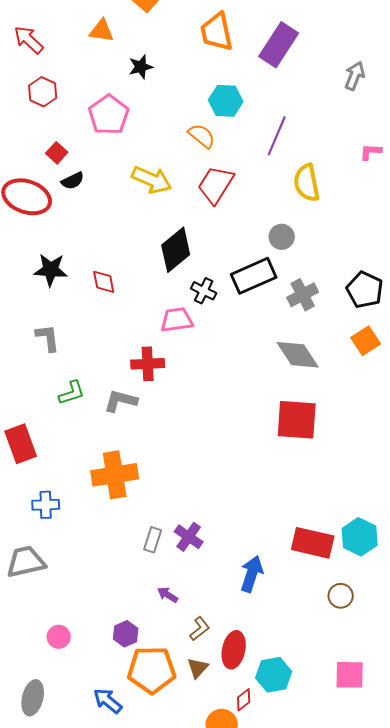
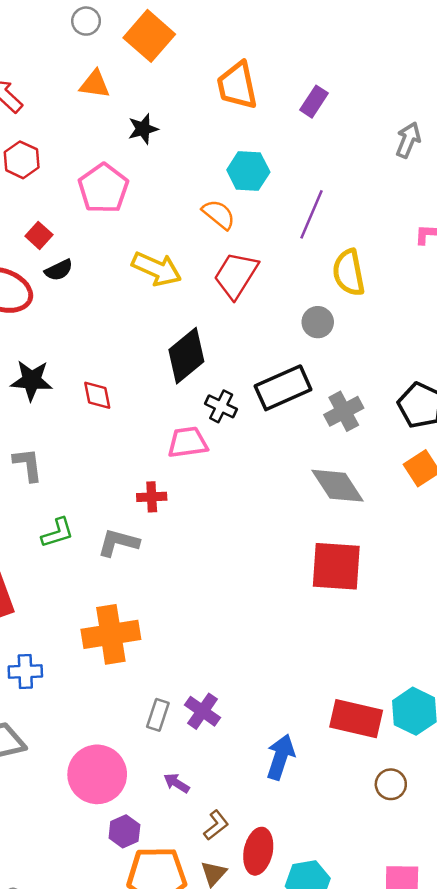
purple rectangle: (279, 45) -> (314, 102), size x0.6
gray circle: (282, 237) -> (318, 322), moved
red cross: (148, 364) -> (152, 497), size x0.7
pink circle: (59, 637) -> (97, 774), moved, size x2.0

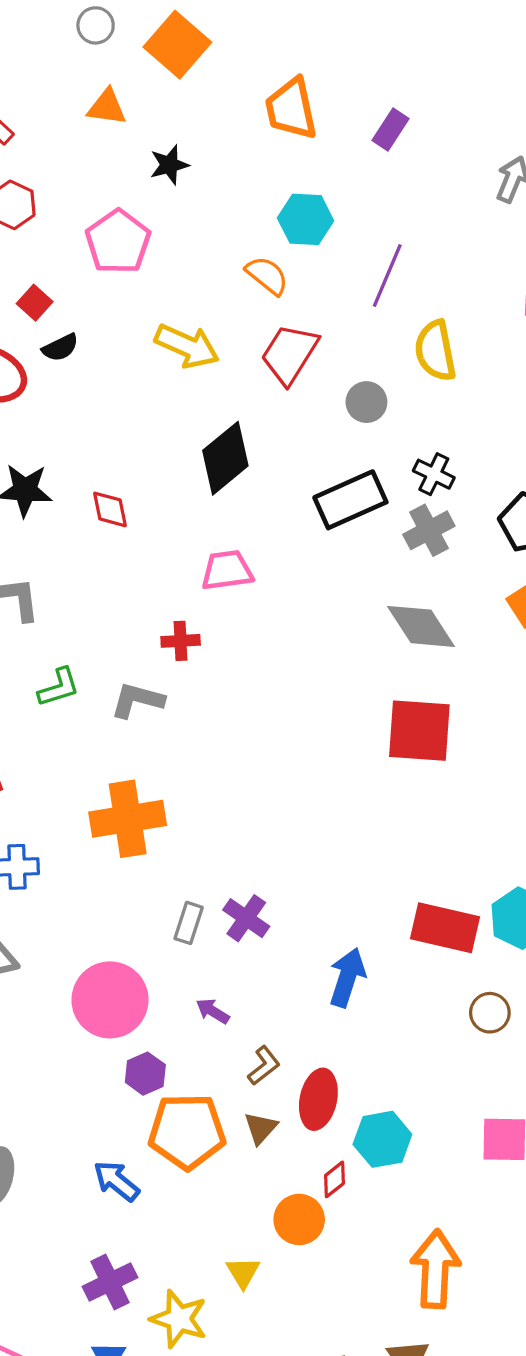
gray circle: (318, 322) -> (366, 402), moved
black cross: (221, 406) -> (434, 474), moved

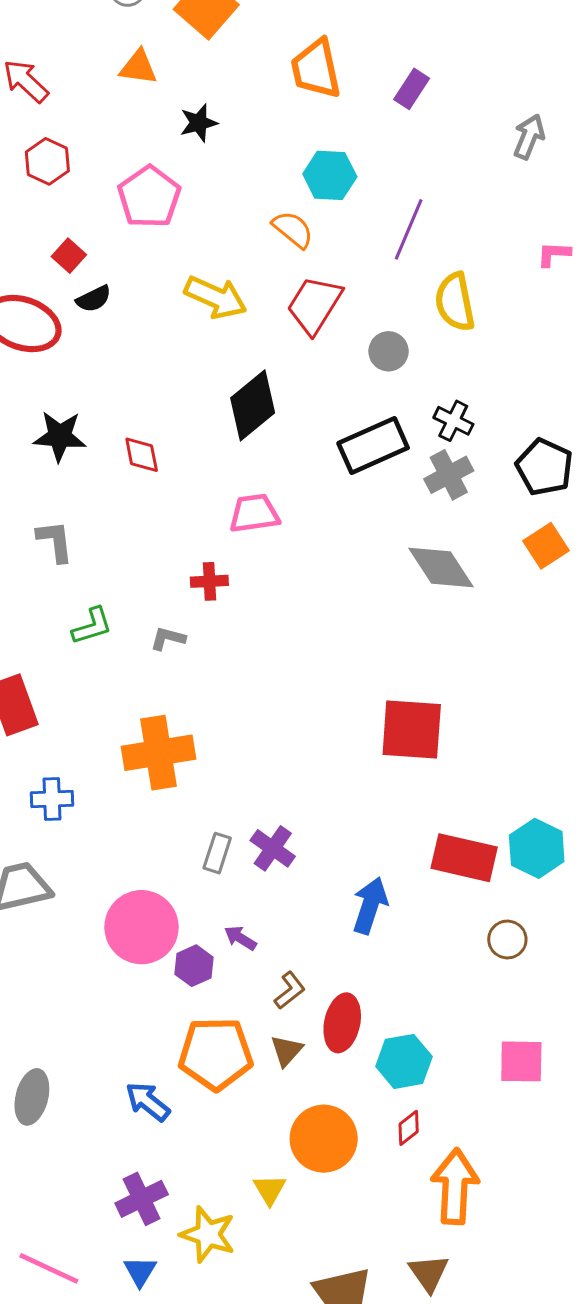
gray L-shape: (137, 700) -> (168, 638), size x0.7
red square: (419, 731) -> (412, 730), moved
purple hexagon: (145, 1074) -> (194, 966), moved
red diamond: (334, 1179) -> (409, 1128), moved
orange circle: (299, 1219) -> (324, 1139), size x1.4

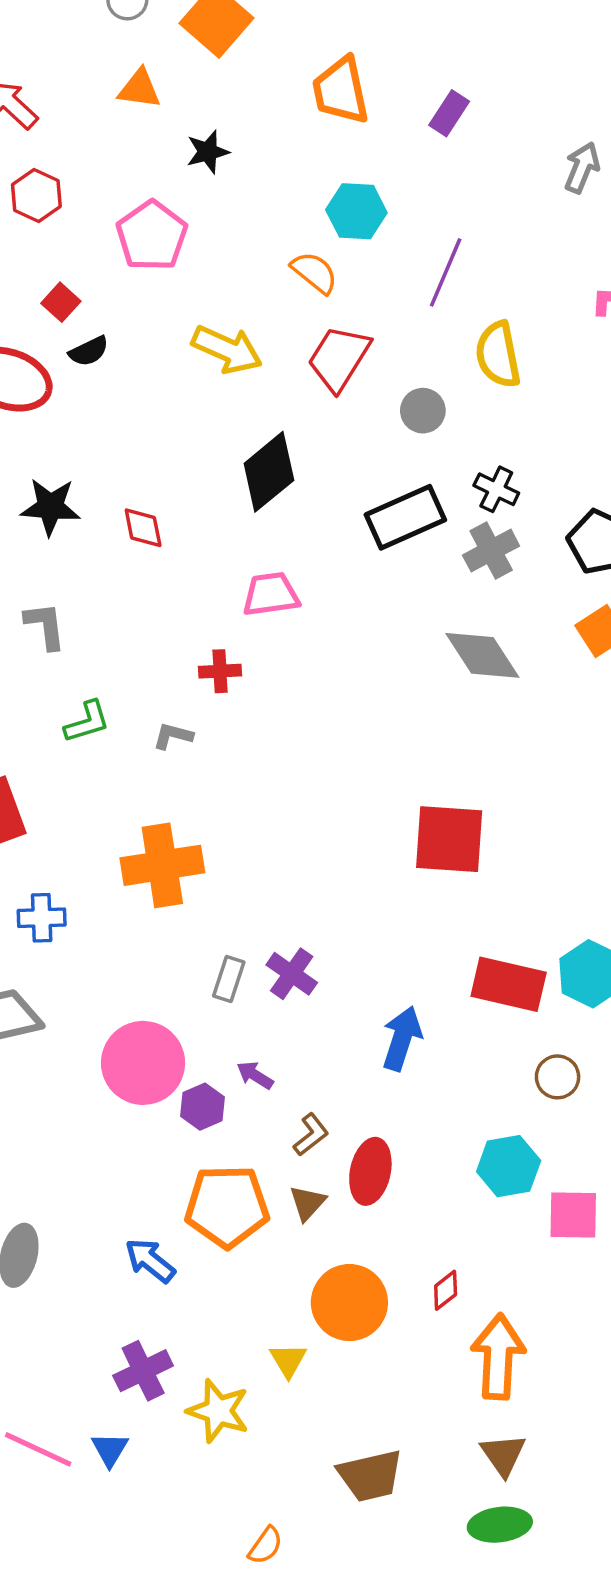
cyan hexagon: (404, 1061) -> (509, 1166), moved
blue triangle: (140, 1271) -> (110, 1449), moved
brown triangle: (429, 1273) -> (503, 1455), moved

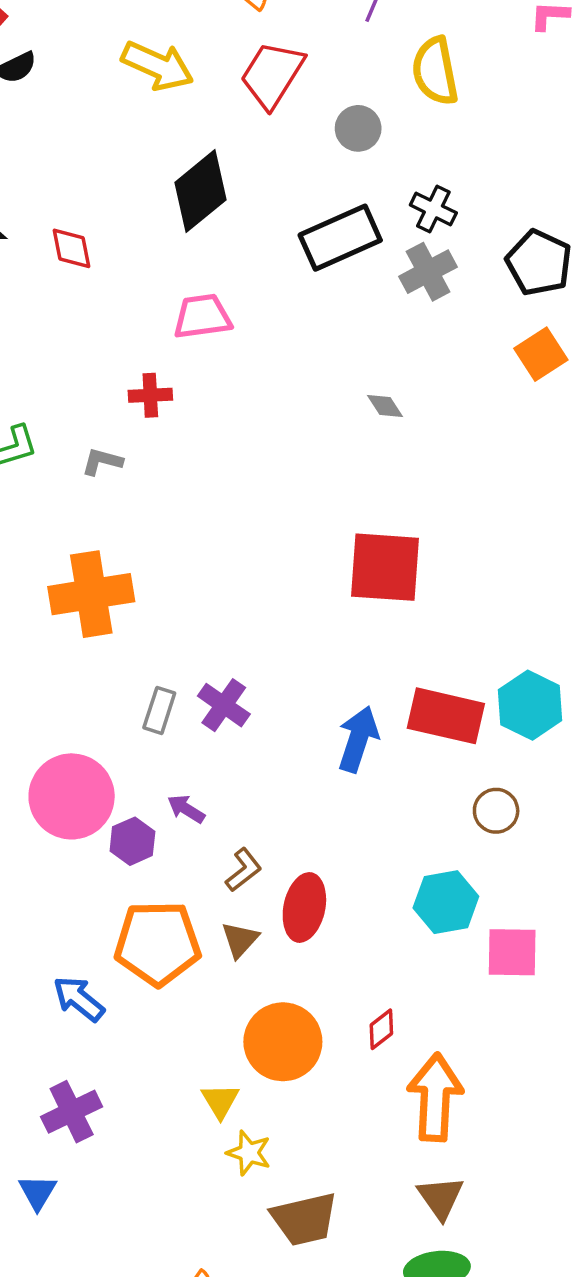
gray diamond: (482, 655) -> (385, 406), moved, size x0.5
blue arrow: (402, 1038) -> (358, 739), moved
yellow star: (218, 1411) -> (249, 1153), moved, size x0.7

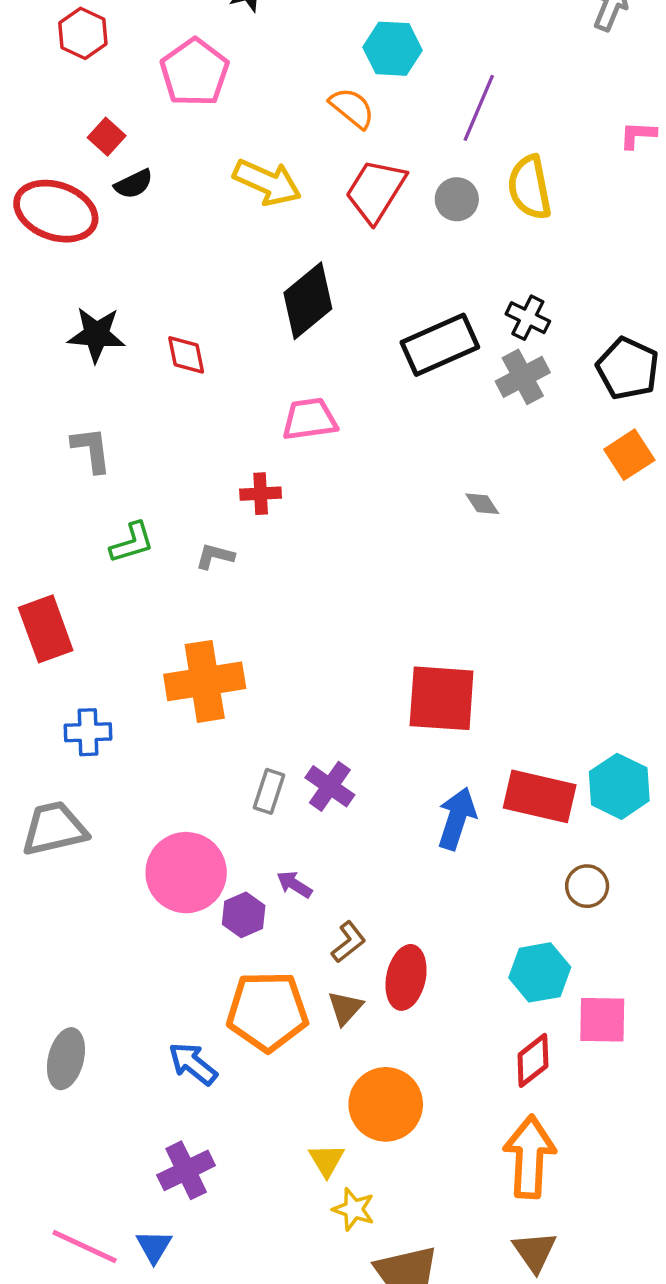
gray circle: (358, 128) -> (457, 199), moved
red square: (385, 567) -> (442, 698), moved
red diamond: (381, 1029) -> (533, 1060), moved, size x1.4

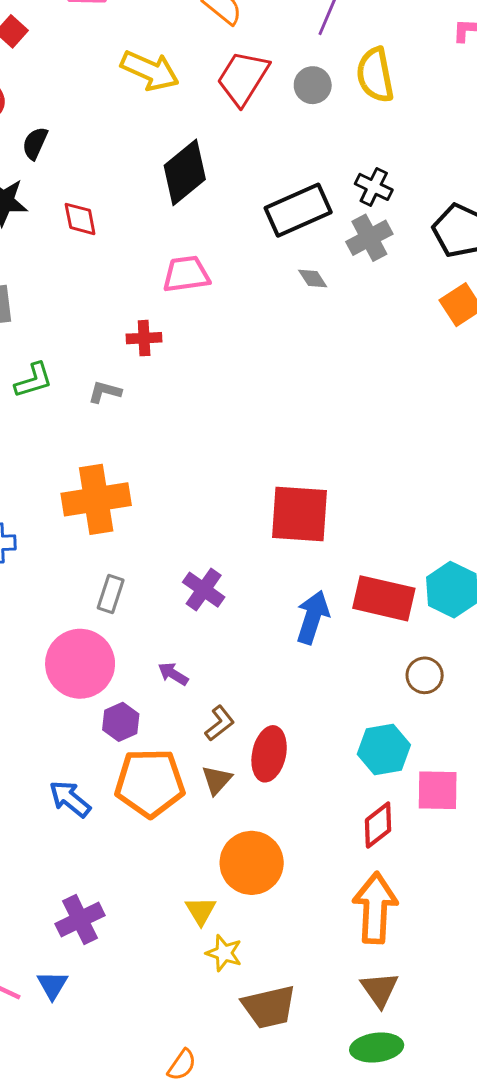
black semicircle: (134, 184) -> (35, 143), moved, turned 140
gray diamond: (482, 504) -> (313, 278), moved
gray rectangle: (269, 791) -> (111, 594), moved
purple hexagon: (244, 915) -> (121, 722), moved
blue arrow: (193, 1064) -> (70, 799), moved

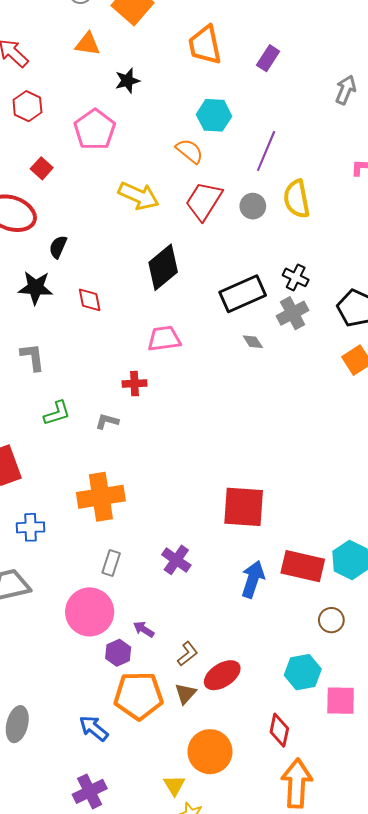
purple arrow: (173, 674) -> (144, 629), moved
red ellipse: (269, 754) -> (222, 675), turned 45
blue arrow: (70, 799) -> (94, 728), moved
red diamond: (378, 825) -> (279, 730), moved, turned -40

